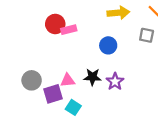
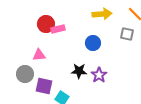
pink triangle: (68, 80) -> (39, 55), moved
purple square: (53, 94) -> (44, 86), turned 30

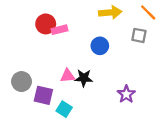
pink triangle: (39, 55) -> (68, 76), moved
purple star: (99, 75) -> (126, 94), moved

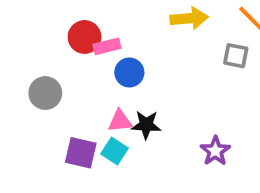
blue circle: (100, 46) -> (129, 72), moved
gray circle: (22, 82) -> (45, 93), moved
cyan square: (64, 109) -> (114, 151), moved

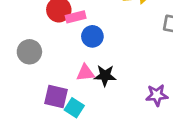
cyan square: (114, 151) -> (74, 108), moved
purple star: (215, 151) -> (157, 95), turned 30

